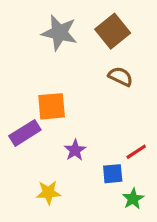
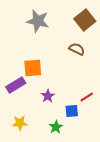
brown square: (113, 31) -> (85, 20), moved
yellow star: (48, 192) -> (20, 123), moved
green star: (133, 199) -> (56, 127), moved

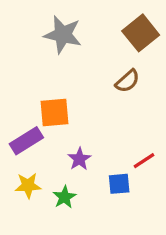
brown semicircle: (77, 49) -> (127, 81), turned 112
yellow star: (20, 123) -> (28, 185), moved
green star: (56, 127) -> (64, 197), moved

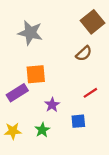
gray star: (63, 35) -> (30, 33), moved
red line: (144, 161) -> (90, 93), moved
yellow star: (28, 185) -> (13, 131), moved

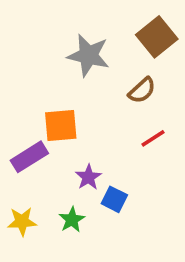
gray star: (30, 33) -> (88, 55), moved
red line: (90, 93) -> (153, 138), moved
blue square: (78, 121) -> (114, 199), moved, turned 32

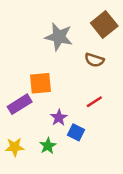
brown semicircle: (142, 90) -> (94, 60), turned 60
red line: (153, 138) -> (94, 102), moved

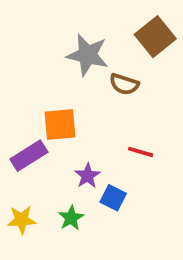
brown semicircle: (94, 60) -> (124, 84), moved
red line: (94, 102) -> (141, 152), turned 49

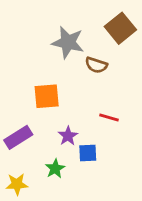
purple rectangle: (29, 156) -> (18, 137), moved
blue square: (113, 198) -> (88, 153), turned -30
yellow star: (22, 220) -> (17, 184), moved

